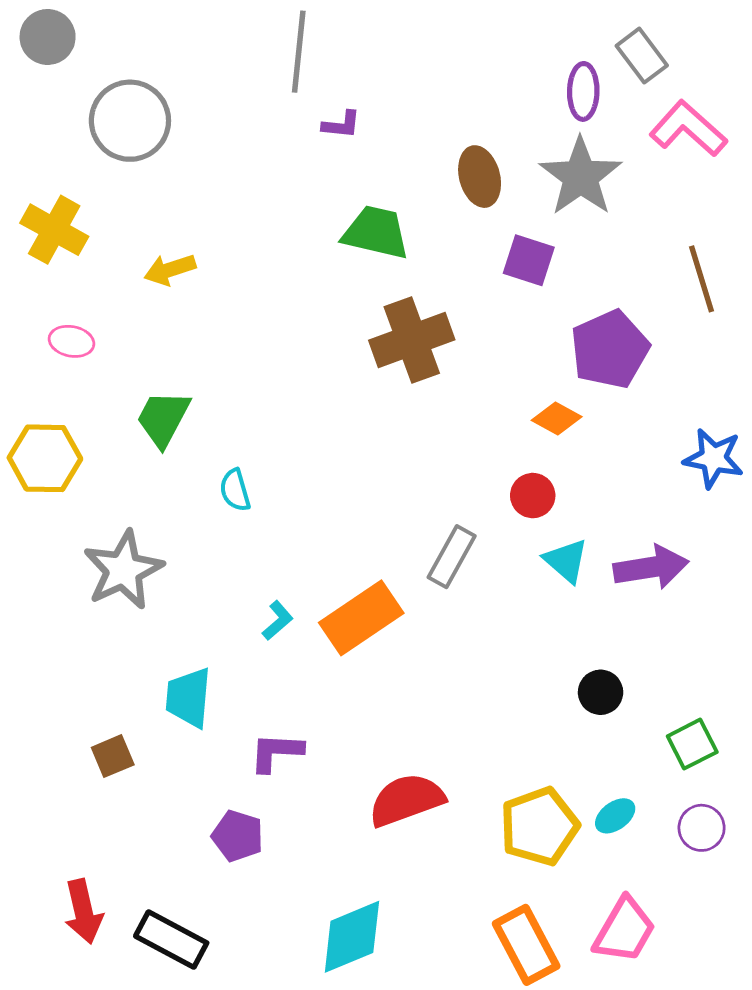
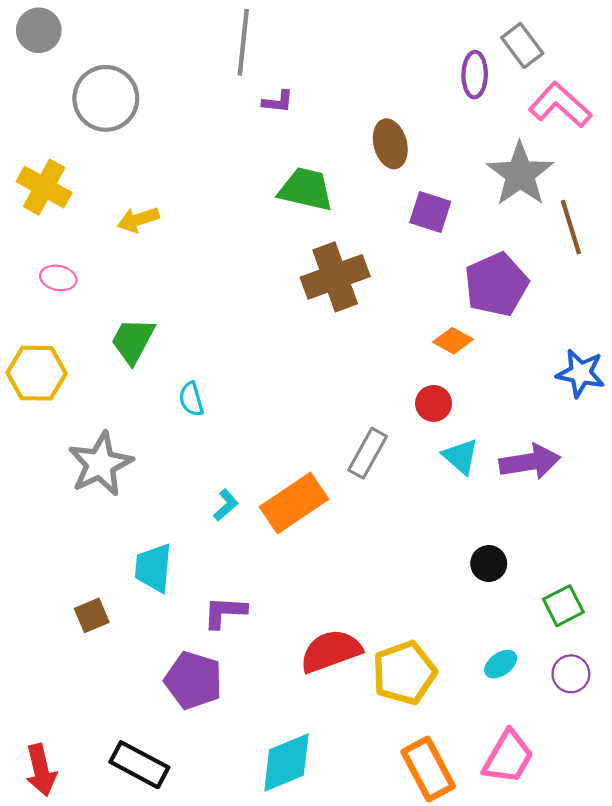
gray star: (581, 177) -> (520, 174), moved
yellow pentagon: (539, 827) -> (404, 673), moved
purple pentagon: (238, 836) -> (193, 680), size x1.4
red arrow: (83, 912) -> (41, 770), moved

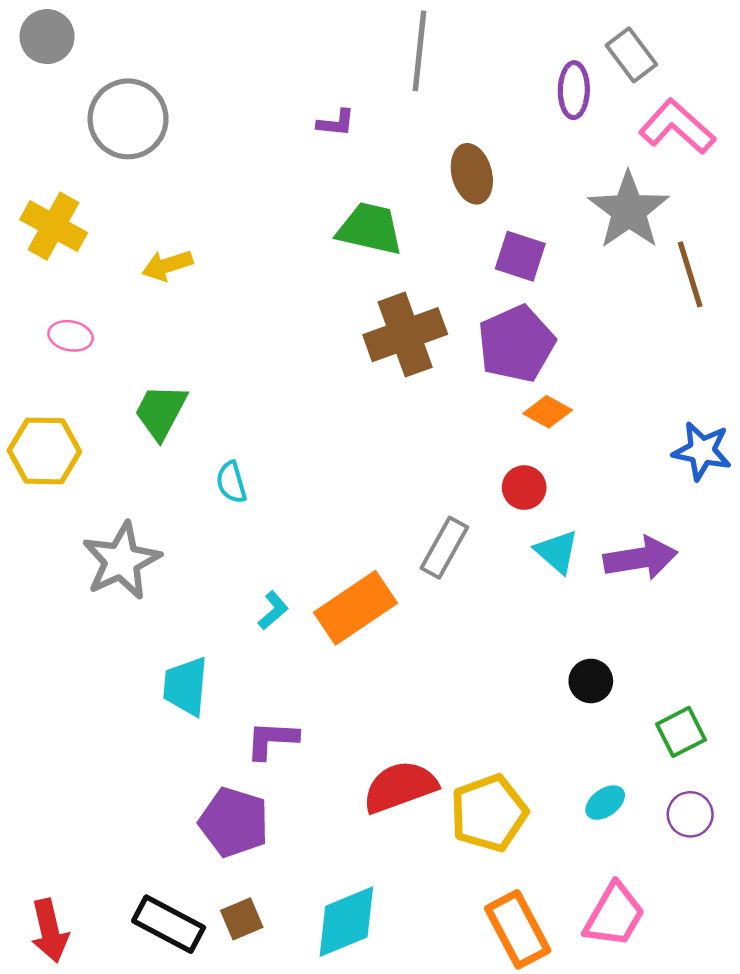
gray line: (243, 42) -> (420, 51), moved
purple pentagon: (496, 284) -> (516, 344), moved
brown square: (92, 615) -> (242, 919), moved

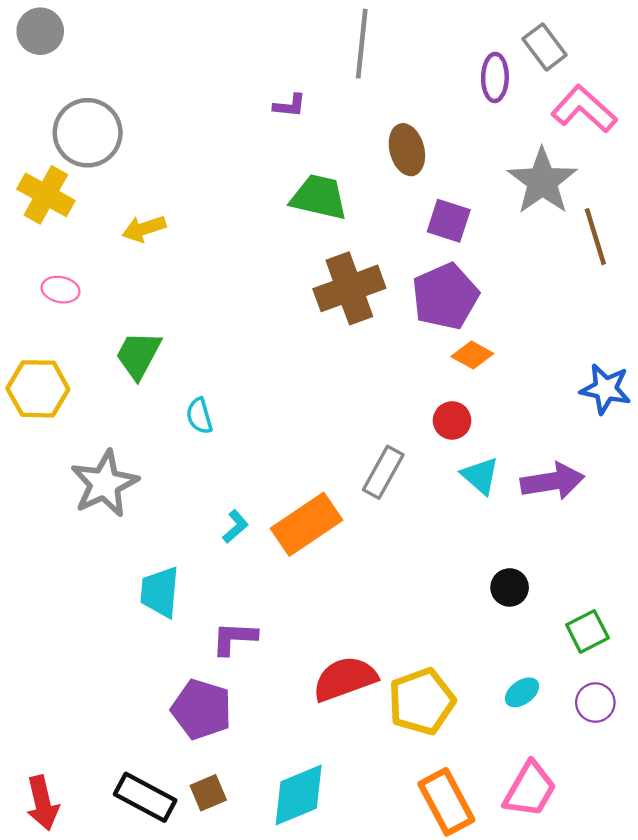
gray circle: (128, 119) -> (88, 133), moved

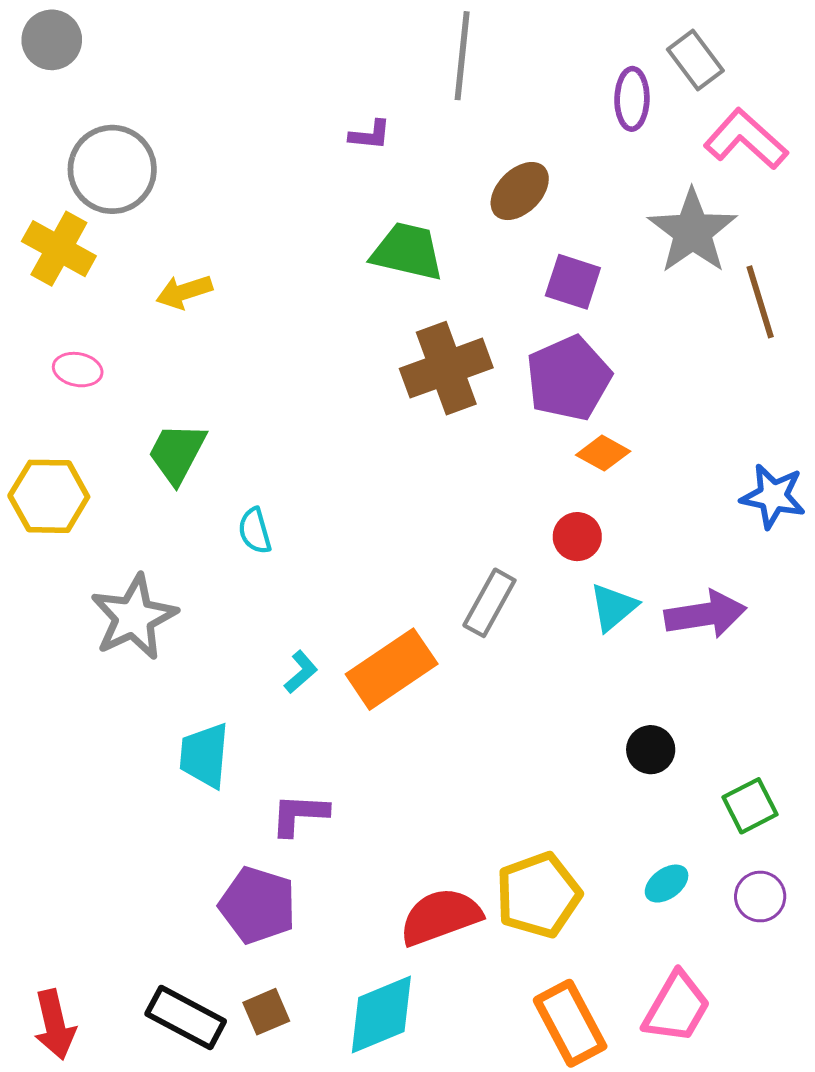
brown ellipse: (407, 150) -> (520, 191), turned 60
cyan triangle: (480, 476) -> (613, 607), turned 39
red semicircle: (345, 679) -> (440, 917), moved

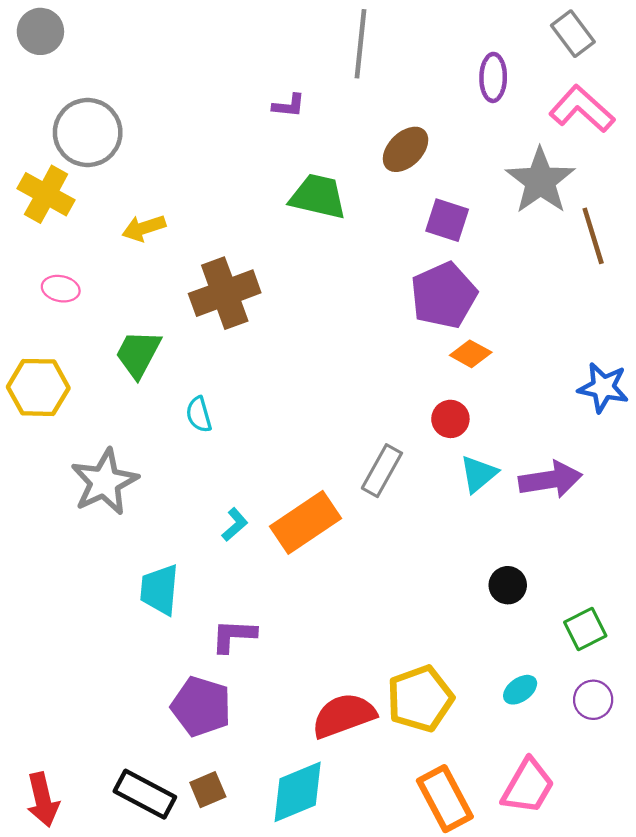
gray rectangle: (695, 60) -> (573, 34), moved
brown cross: (446, 368) -> (225, 293), moved

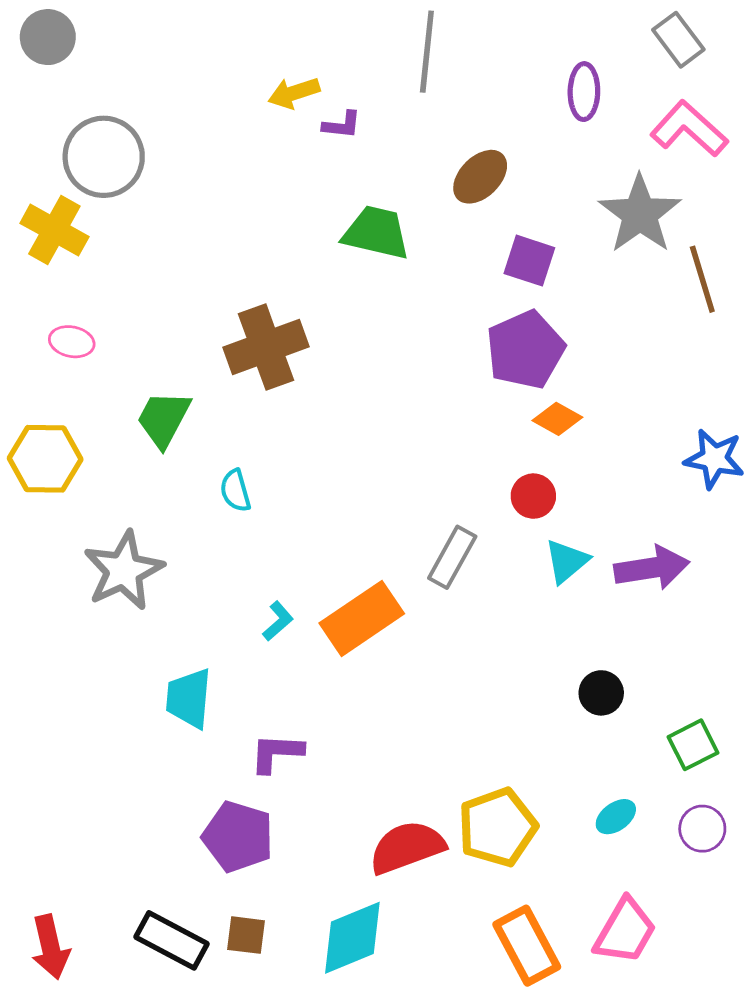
yellow arrow: (144, 228) -> (294, 93), moved
brown square: (208, 790) -> (246, 935), turned 30

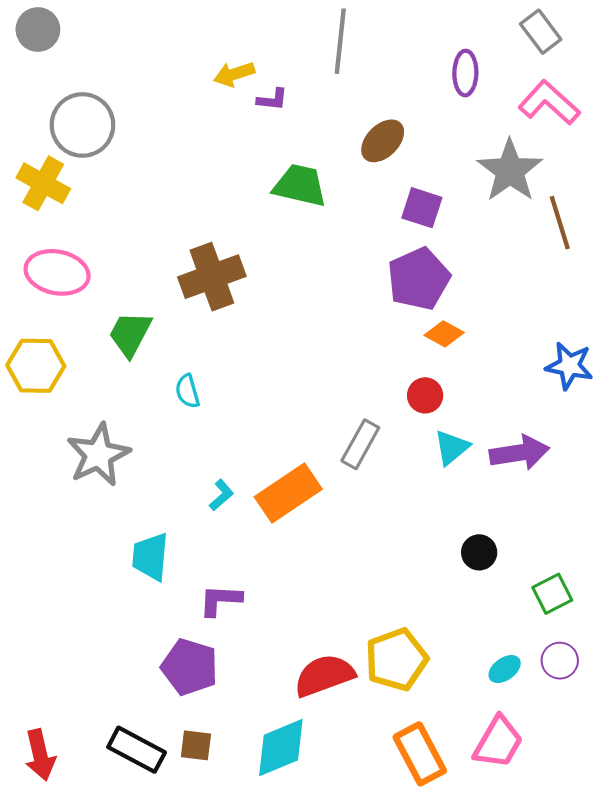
pink ellipse: (72, 342) -> (57, 272), size x1.8
cyan ellipse: (616, 817) -> (505, 669), moved

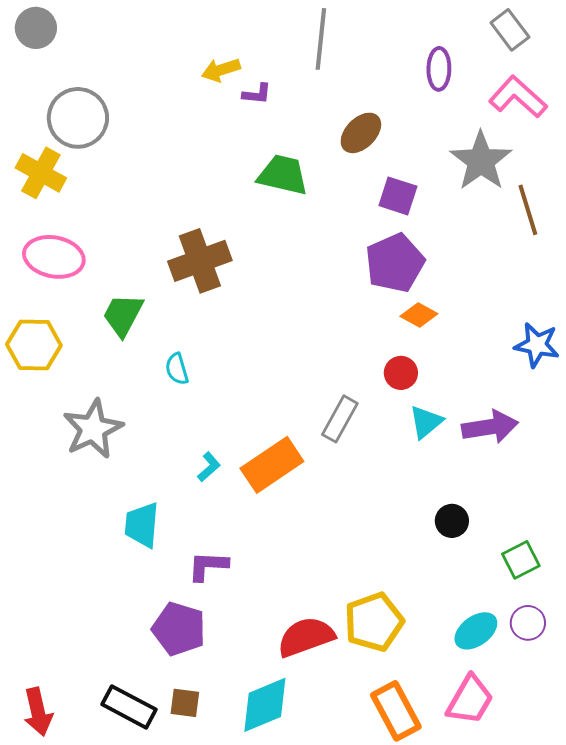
cyan ellipse: (505, 669) -> (476, 631), size x1.4

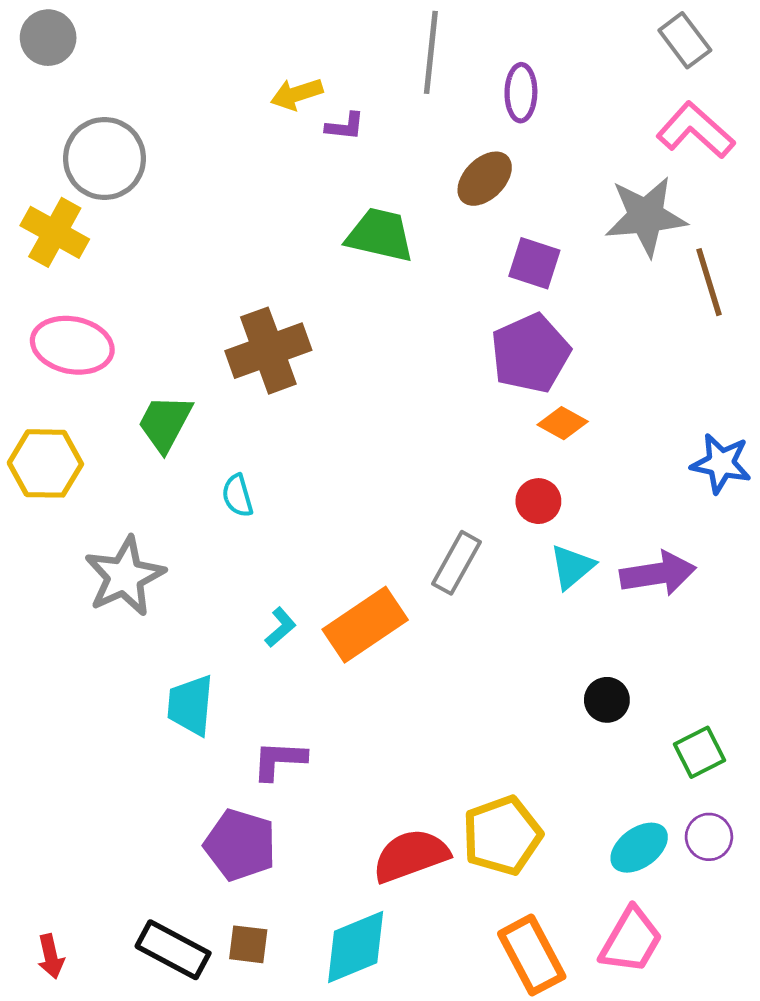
purple ellipse: (439, 69) -> (521, 93), moved
gray star: (481, 161) -> (646, 216), turned 30
red arrow: (38, 712) -> (51, 956), size x0.7

